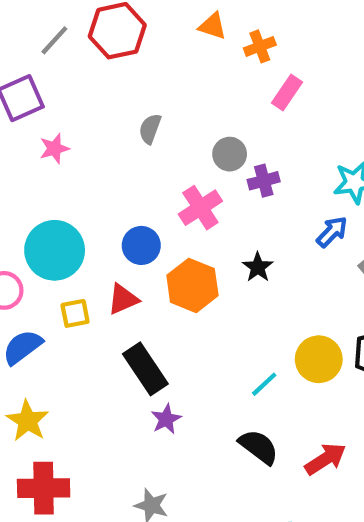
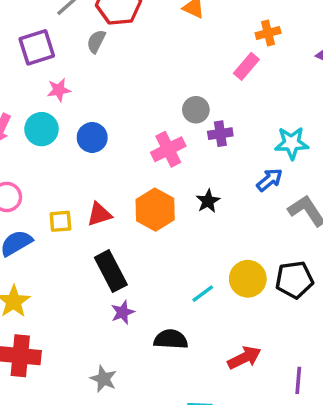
orange cross: (260, 46) -> (268, 33), moved
gray semicircle: (150, 129) -> (96, 41), moved
blue circle: (141, 245) -> (92, 137), moved
cyan circle: (55, 250) -> (41, 129), moved, size x0.7
black semicircle: (259, 447) -> (171, 339), moved, turned -40

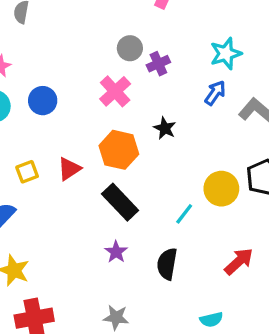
yellow square: (60, 221) -> (27, 172), moved
black rectangle: (111, 271) -> (120, 202), moved
black semicircle: (171, 339) -> (167, 264), turned -68

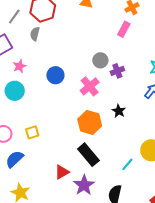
blue circle: (43, 101) -> (55, 75), moved
red triangle: (69, 169) -> (62, 172), moved
purple star: (116, 252) -> (84, 185), size x1.5

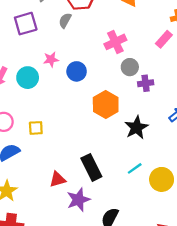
pink star: (20, 66) -> (51, 59), moved
pink cross: (90, 86) -> (115, 42), moved
black star: (119, 111) -> (136, 128), size x1.5
orange hexagon: (90, 122) -> (106, 104), moved
cyan line: (127, 164) -> (135, 168), moved

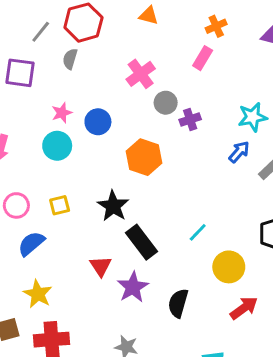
purple square: (26, 24) -> (20, 73), turned 35
cyan circle: (28, 78) -> (57, 146), moved
black star: (136, 128) -> (113, 206), moved
red triangle: (58, 179) -> (101, 266), turned -36
yellow circle: (162, 179) -> (229, 267), moved

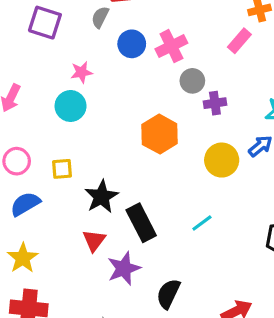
blue circle: (98, 122) -> (132, 44), moved
black star: (113, 206) -> (101, 197), moved
yellow circle: (229, 267) -> (222, 160), moved

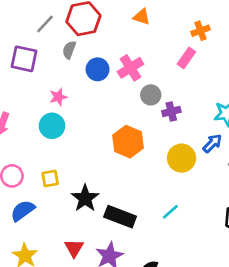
black rectangle: (141, 223) -> (120, 217), turned -36
red triangle: (94, 240) -> (74, 248), moved

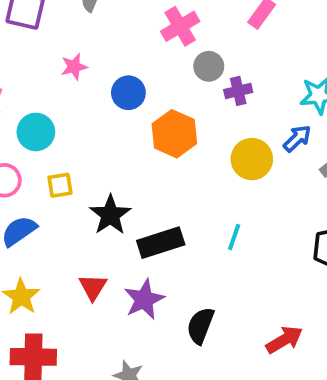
blue circle: (98, 69) -> (128, 93), moved
cyan circle: (52, 126) -> (36, 132), moved
cyan line: (170, 212) -> (234, 237), turned -30
black rectangle: (120, 217) -> (161, 243), turned -40

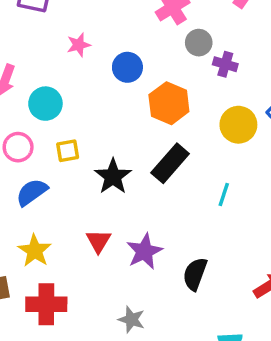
purple cross: (238, 91) -> (225, 64), turned 30
black rectangle: (161, 243) -> (170, 163), moved, turned -30

